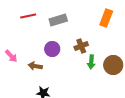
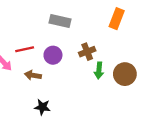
red line: (28, 16) -> (25, 49), moved
gray rectangle: (58, 20) -> (60, 21), turned 30

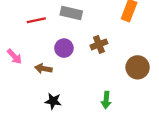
red line: (25, 49) -> (36, 20), moved
green arrow: (99, 71) -> (106, 100), moved

